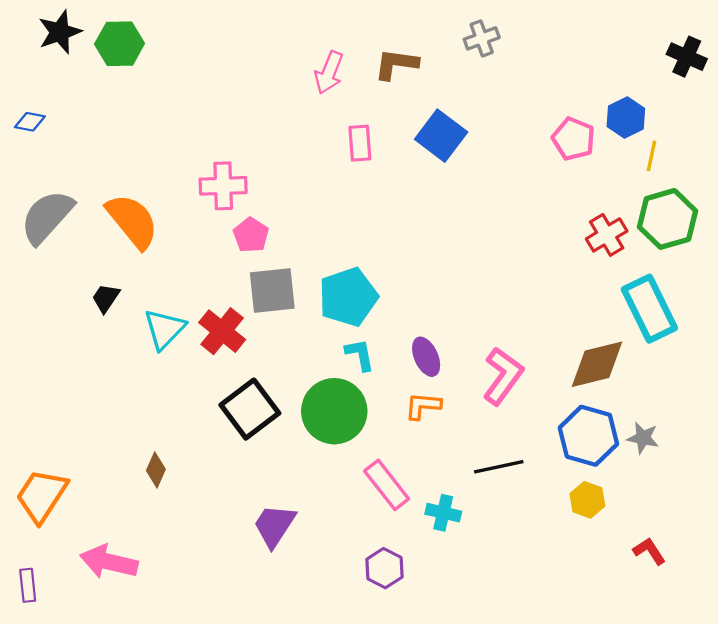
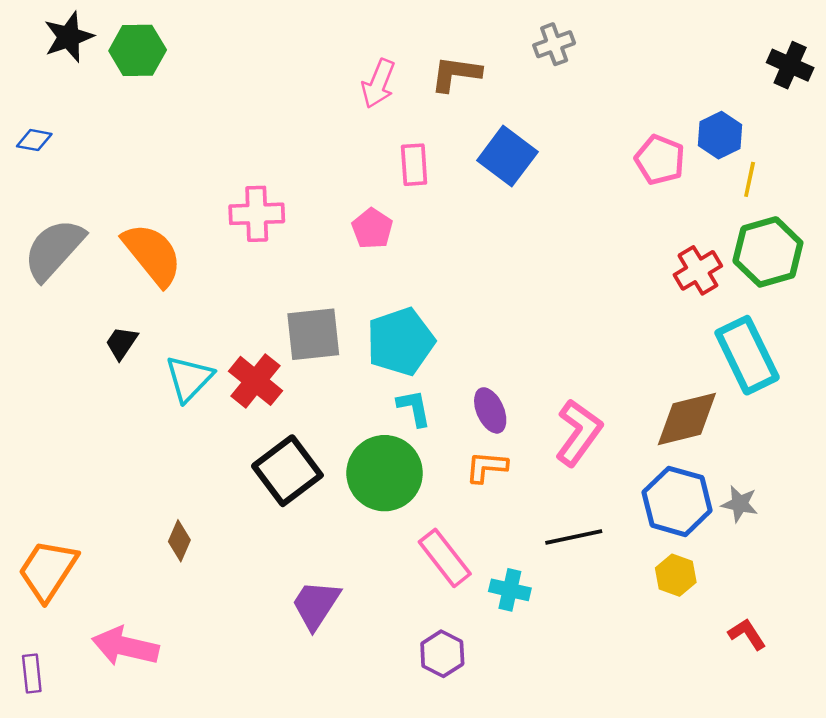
pink pentagon: (251, 235) -> (372, 229), moved

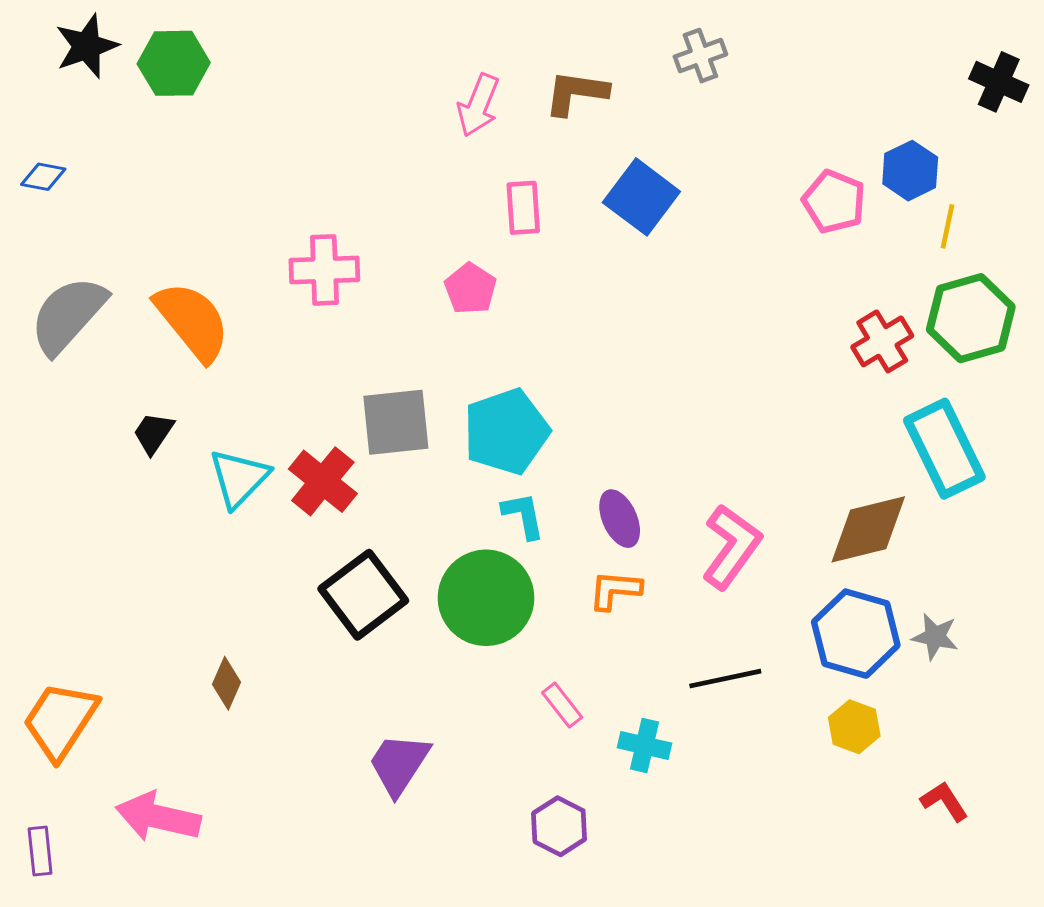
pink rectangle: (445, 558) -> (562, 705), size x0.6

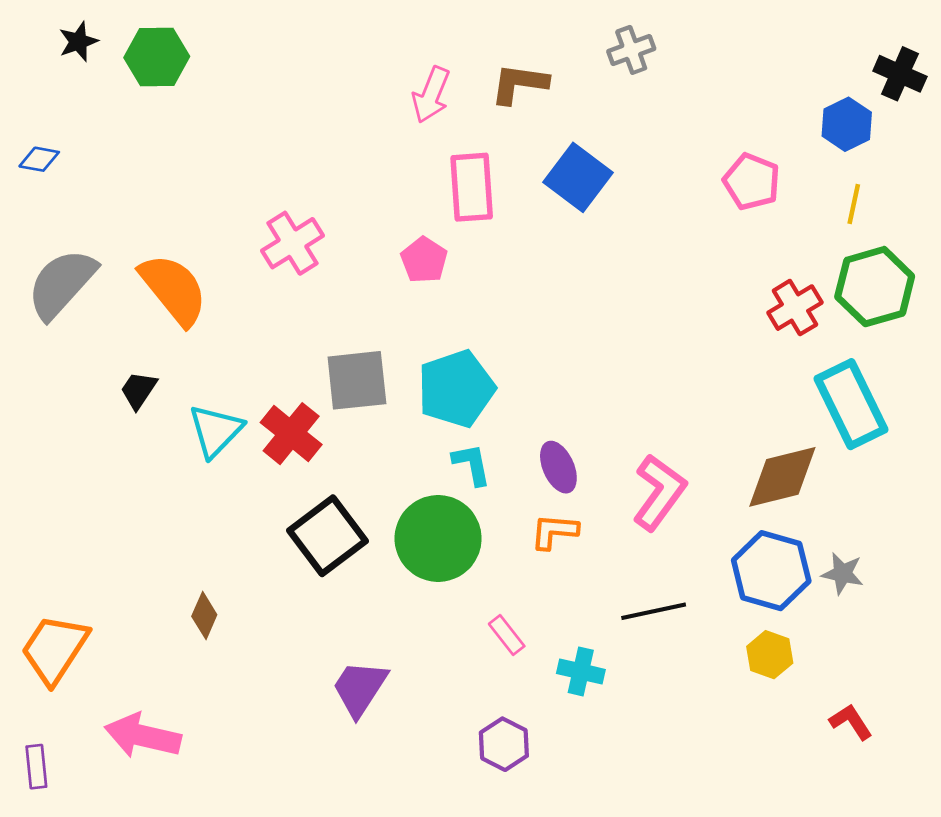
black star: (87, 46) -> (78, 42), size x0.7
blue hexagon: (910, 171) -> (847, 124), moved
pink rectangle: (523, 208) -> (472, 187), size x1.4
pink cross: (324, 270) -> (293, 243), turned -30

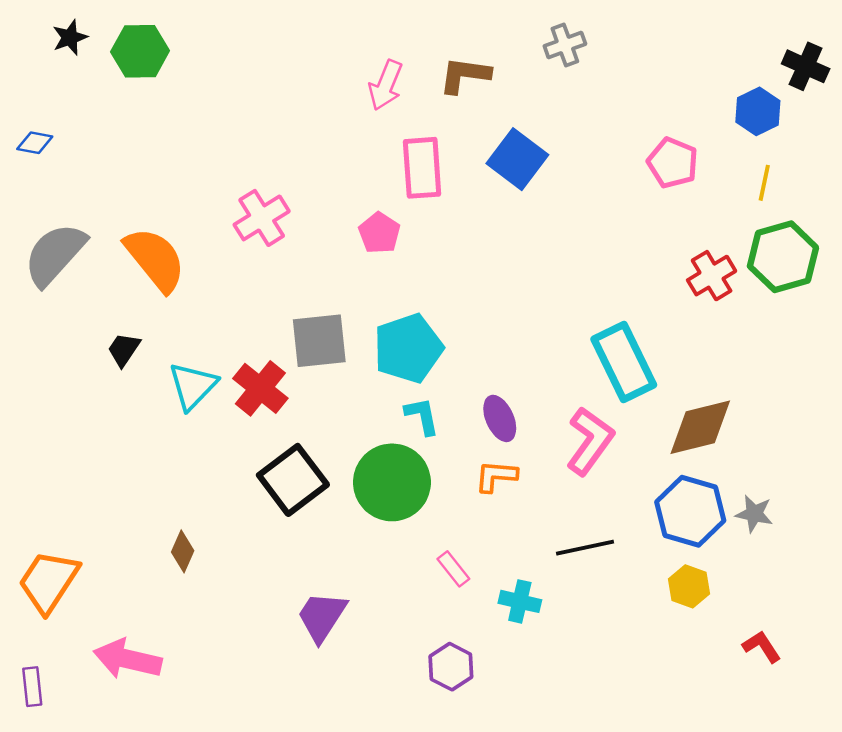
cyan rectangle: (851, 404) -> (624, 362), moved

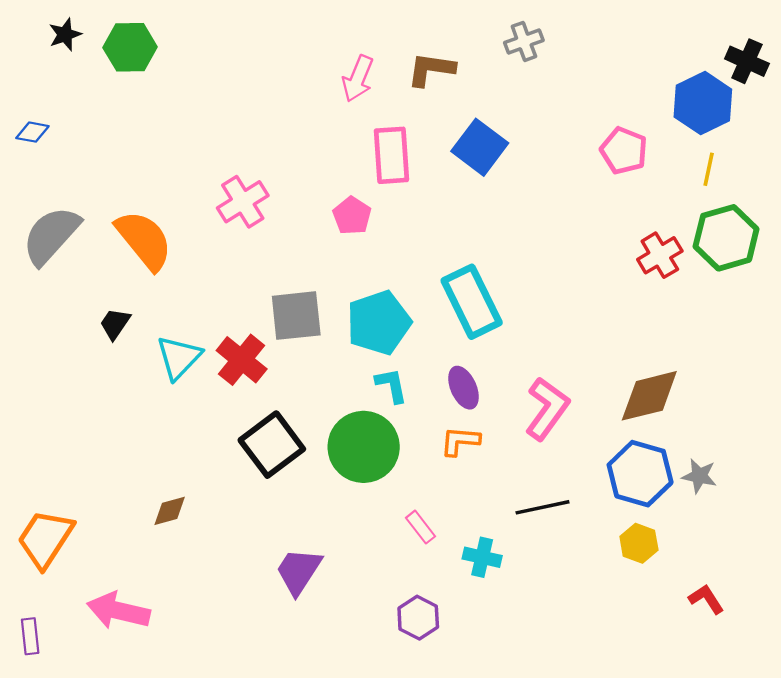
blue hexagon: (758, 111) -> (703, 103), size x1.4
cyan rectangle: (624, 362) -> (472, 302), moved
brown diamond: (183, 551) -> (170, 511), turned 51

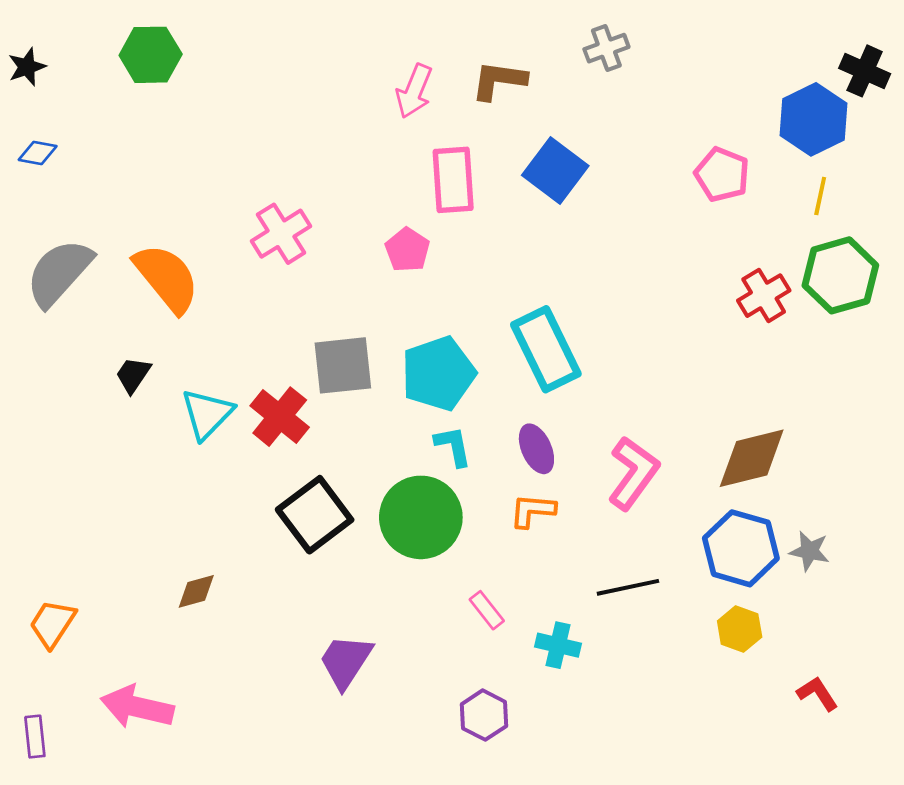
black star: (65, 34) -> (27, 67), moved
orange trapezoid: (45, 539) -> (52, 624), size x0.7

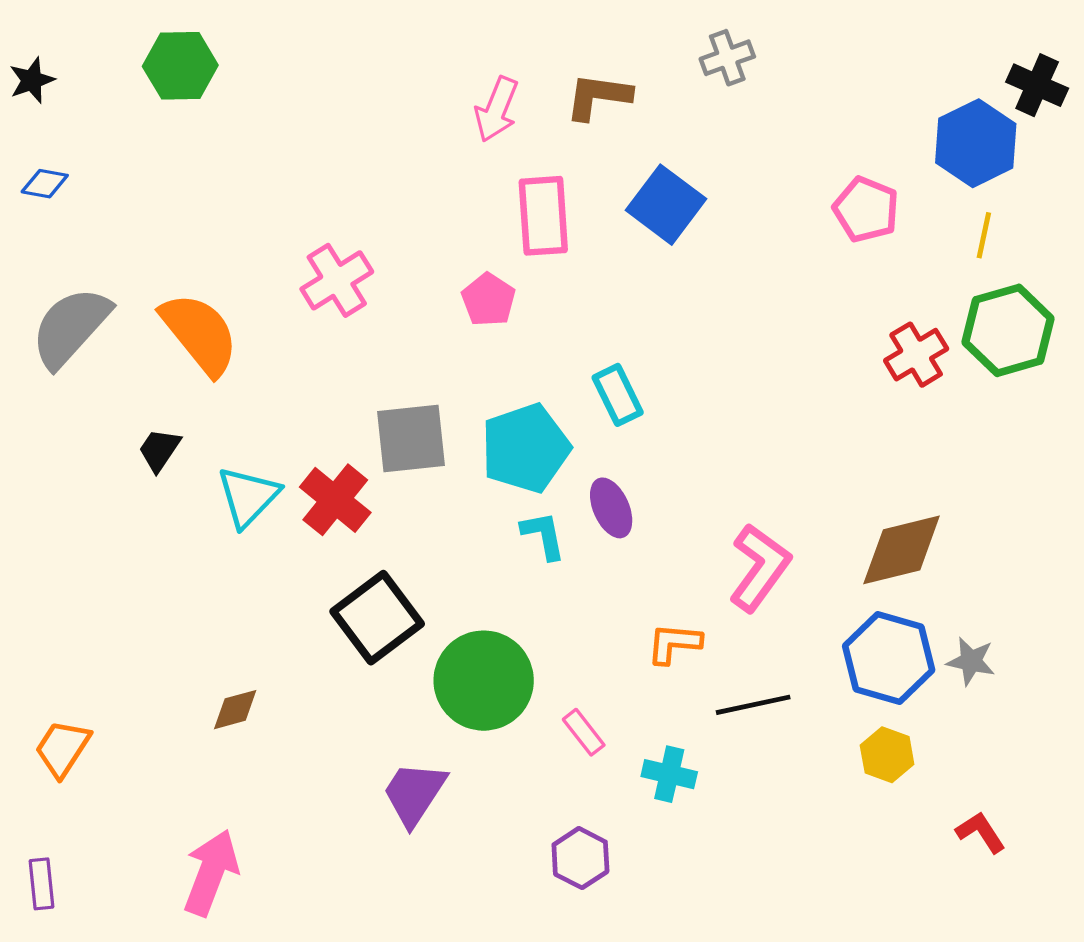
cyan rectangle: (546, 349) -> (618, 395), moved, size x0.6
purple ellipse: (536, 449) -> (611, 508), moved
orange L-shape: (532, 511) -> (674, 643), moved
green circle: (421, 517) -> (484, 681), moved
pink arrow: (137, 707) -> (211, 873), moved, turned 98

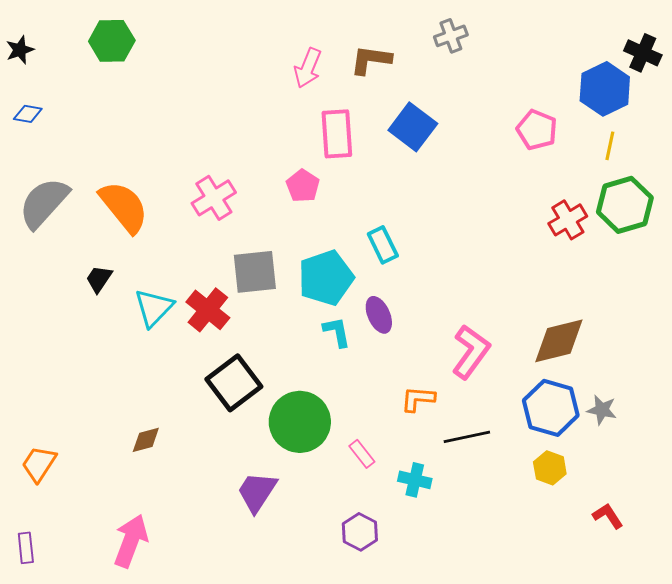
pink cross: (337, 280) -> (214, 198), moved

